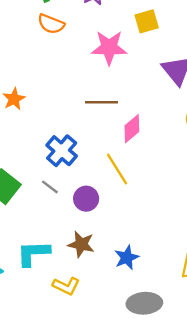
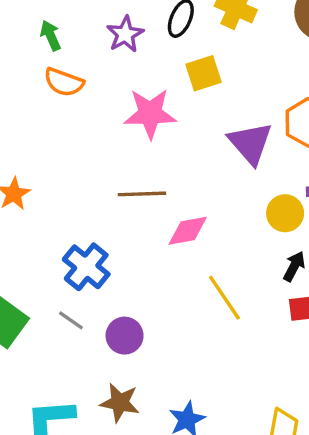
pink diamond: (132, 129) -> (188, 231), turned 32
yellow line: (117, 169) -> (224, 298), moved

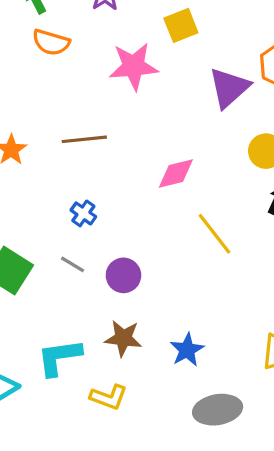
purple triangle: (250, 143) -> (229, 88), turned 33
brown line: (142, 194) -> (84, 139), moved
blue cross: (86, 267) -> (83, 213), size x0.6

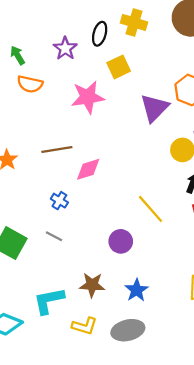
pink diamond: (176, 173) -> (88, 169), moved
purple circle: (123, 275) -> (121, 241), moved
gray ellipse: (218, 410) -> (128, 330), moved

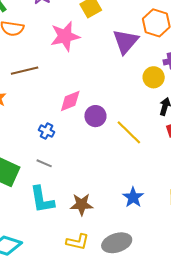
brown line: (57, 149) -> (25, 71), moved
purple circle: (121, 241) -> (95, 116), moved
blue star: (137, 290) -> (133, 197), moved
cyan L-shape: (49, 301) -> (42, 200), moved, turned -84

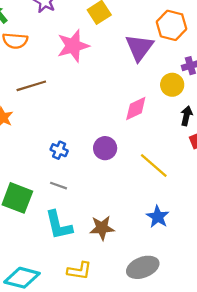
pink diamond: (70, 101) -> (136, 109), moved
purple circle: (95, 116) -> (105, 148), moved
yellow line: (129, 132) -> (154, 166), moved
yellow L-shape: (78, 242) -> (79, 271), moved

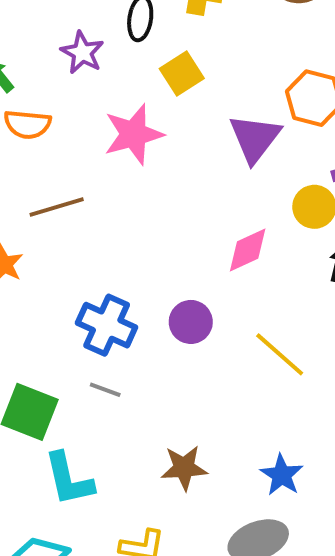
blue cross: (59, 150) -> (107, 325), size x1.8
blue star: (158, 217) -> (282, 475), moved
cyan L-shape: (59, 225) -> (69, 479), moved

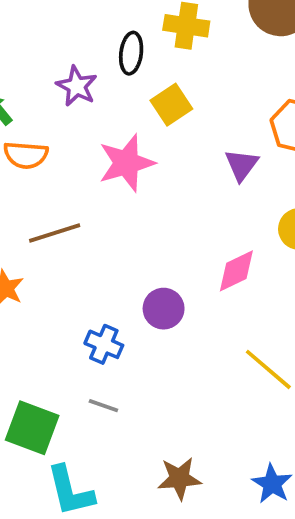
purple triangle: (255, 138) -> (242, 165), size x0.7
purple circle: (191, 322) -> (164, 309), moved
blue cross: (107, 325) -> (104, 344), size x0.7

